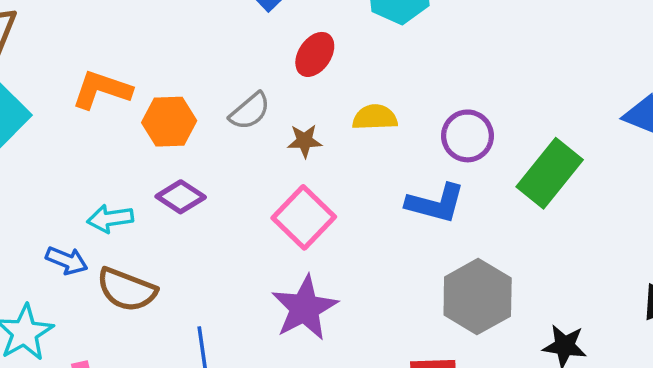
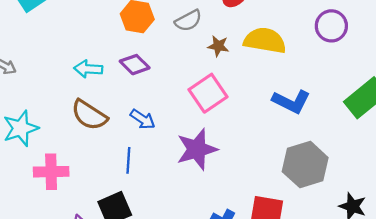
yellow semicircle: (375, 117) -> (265, 41), size x1.5
purple circle: (467, 136) -> (331, 26), moved
blue arrow: (67, 261) -> (143, 119), moved

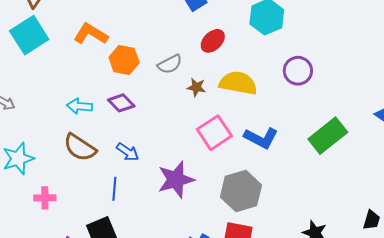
pink square: (208, 93) -> (214, 133), moved
gray hexagon: (305, 165) -> (241, 191), moved
pink cross: (51, 172) -> (45, 198), size x0.7

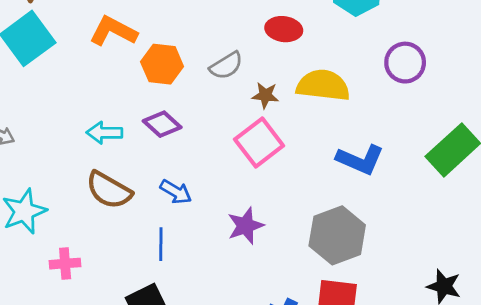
red ellipse: (213, 41) -> (284, 29), turned 55
pink square: (214, 133) -> (259, 142), moved
purple star: (176, 180) -> (246, 226), size x0.7

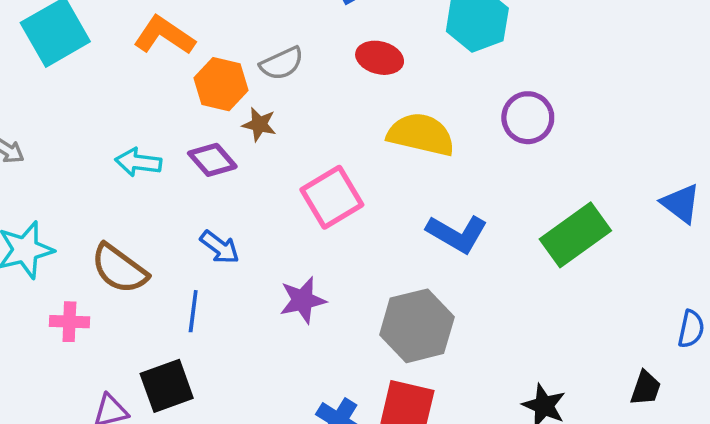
gray semicircle: (226, 66) -> (282, 63), moved
brown star: (265, 95) -> (259, 124), moved
brown semicircle: (109, 190) -> (119, 269), moved

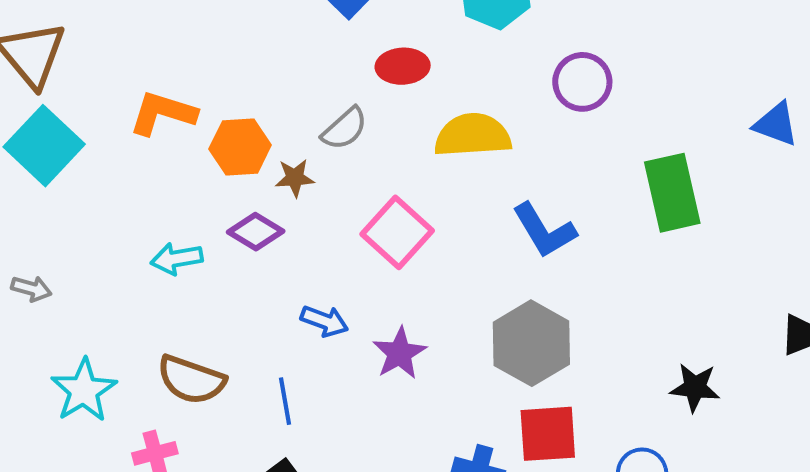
gray semicircle: (282, 63) -> (345, 129), moved
blue L-shape: (457, 234) -> (544, 230), turned 46
green rectangle: (575, 235) -> (672, 193), turned -50
blue arrow: (220, 247) -> (324, 321), moved

